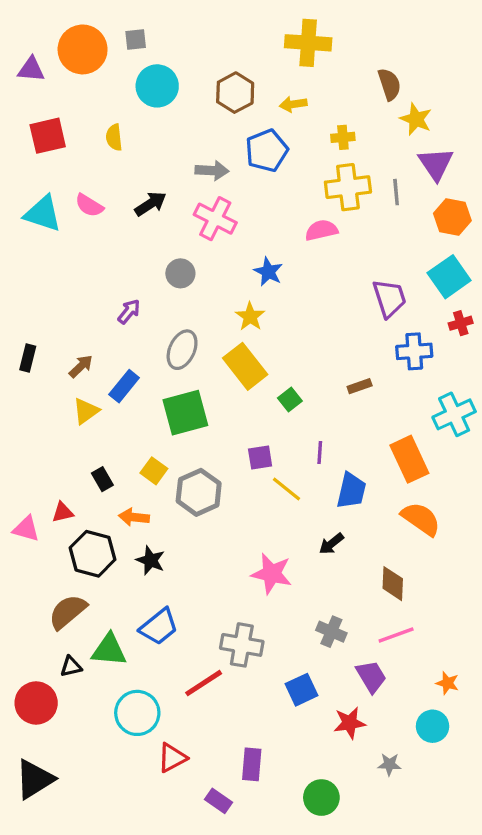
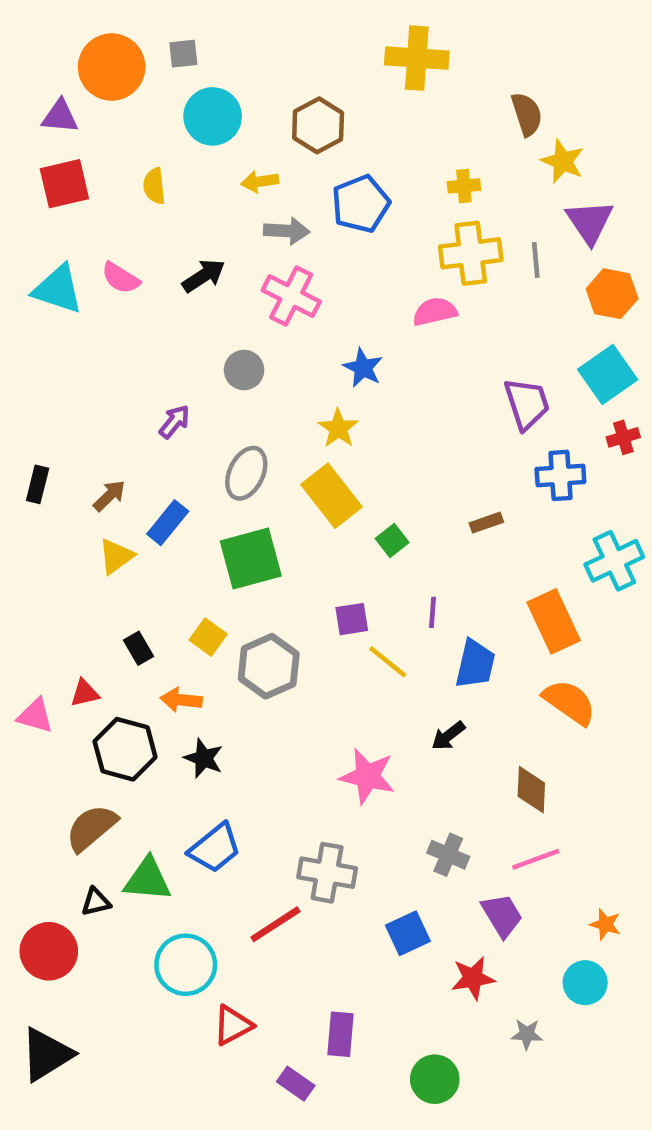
purple triangle: (31, 69) -> (60, 116), moved
yellow arrow: (293, 104) -> (260, 181), moved

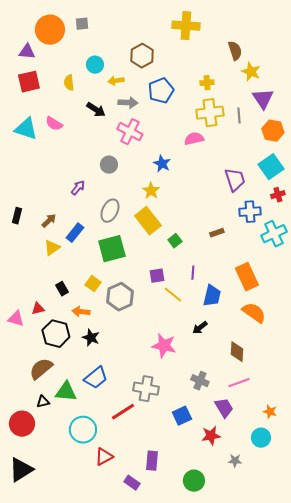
cyan circle: (213, 116) -> (95, 65), moved, size x0.7
black arrow: (204, 276) -> (96, 110), moved, turned 66
cyan cross: (614, 561) -> (274, 234), moved

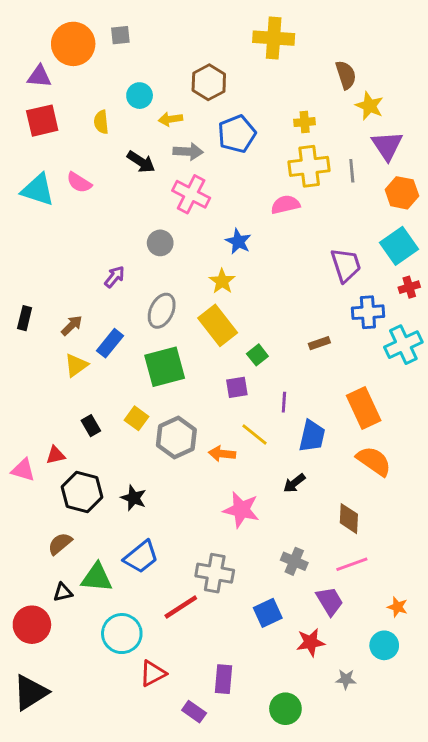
purple square: (157, 276) -> (237, 387), moved
orange arrow: (81, 312) -> (222, 454), moved
brown semicircle: (41, 369) -> (60, 544), size x0.7

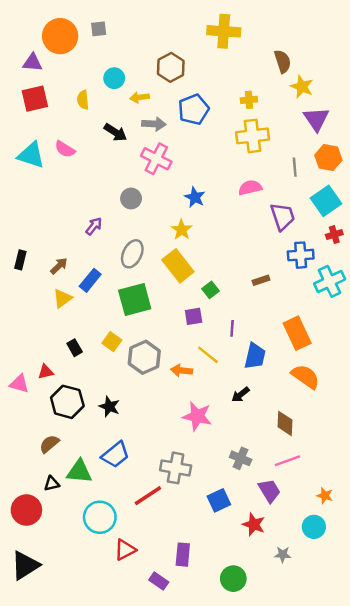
gray line: (352, 171) -> (295, 167), moved
pink semicircle: (285, 205) -> (250, 188), moved
red star: (311, 642) -> (254, 524), turned 30

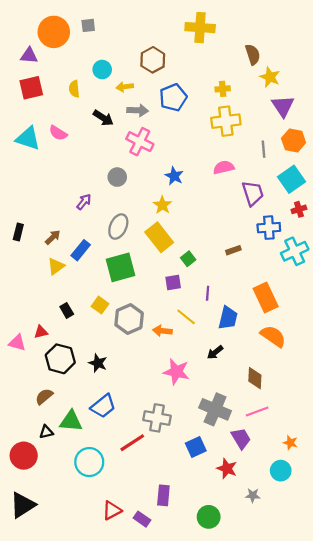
gray cross: (241, 458) -> (215, 409), size x1.6
red triangle: (125, 550) -> (112, 510), moved

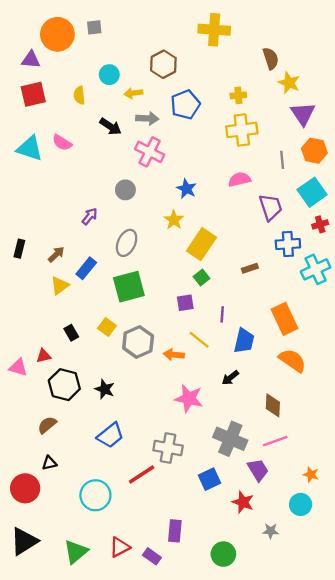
yellow rectangle: (159, 237) -> (201, 244), moved, turned 72
green triangle: (71, 421) -> (76, 552), moved, turned -45

